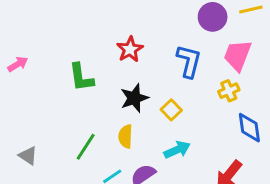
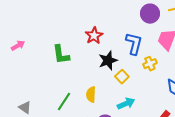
yellow cross: (229, 91) -> (150, 64), moved
black star: (134, 98) -> (108, 61), moved

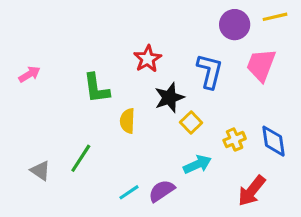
yellow cross: (150, 64) -> (235, 140), moved
yellow semicircle: (91, 95) -> (127, 121), moved
green line: (64, 102) -> (81, 158), moved

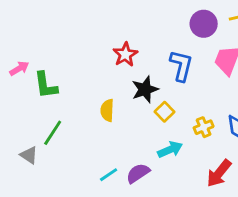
green L-shape: (96, 88) -> (46, 85), moved
green line: (81, 158) -> (53, 133), moved

